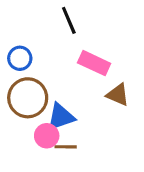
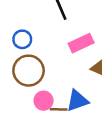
pink rectangle: (94, 63) -> (81, 43), turned -50
blue triangle: (61, 117) -> (77, 101), moved

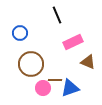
blue circle: (22, 39) -> (20, 33), moved
brown line: (59, 109) -> (55, 80), moved

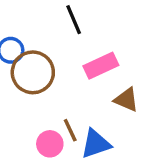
brown circle: (31, 64) -> (33, 72), moved
brown line: (55, 80) -> (70, 130), turned 64

